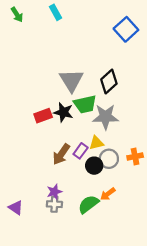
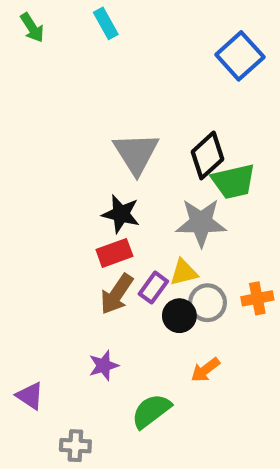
green trapezoid: (85, 104) -> (233, 181), moved
red rectangle: (43, 116) -> (114, 253), moved
gray cross: (54, 204) -> (75, 446), moved
green semicircle: (88, 204) -> (151, 411), moved

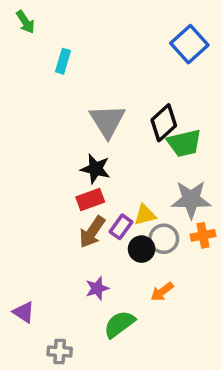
cyan rectangle: (106, 23) -> (63, 61), moved, turned 45
gray star: (201, 223) -> (191, 200), moved
purple star: (104, 366) -> (97, 288), moved

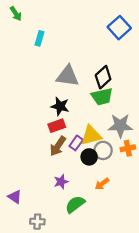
gray triangle: (107, 121) -> (68, 76), turned -50
green trapezoid: (184, 143) -> (102, 97), moved
yellow triangle: (145, 215) -> (91, 135), size x1.5

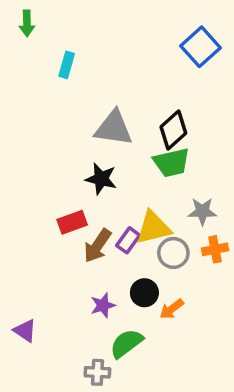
green arrow: (16, 14) -> (27, 23), turned 32
red rectangle: (57, 126) -> (72, 222), moved
gray star: (120, 126) -> (202, 211), size x0.7
black circle: (89, 157) -> (144, 293), moved
gray cross: (37, 222) -> (97, 372), moved

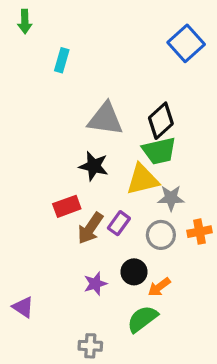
gray star: (202, 211) -> (171, 198), moved
yellow triangle: (153, 228) -> (142, 179), moved
green semicircle: (126, 343) -> (142, 319), moved

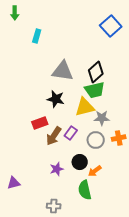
purple triangle: (23, 307) -> (14, 183), turned -48
green semicircle: (142, 319) -> (85, 190), turned -66

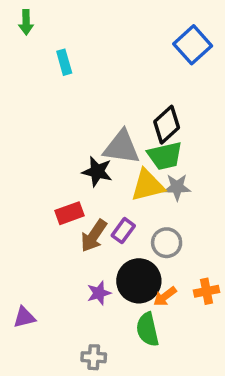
cyan rectangle: (37, 36) -> (64, 62), turned -32
gray triangle: (63, 71) -> (121, 147), moved
gray star: (102, 118) -> (177, 187), moved
orange cross: (119, 138) -> (207, 291), moved
black circle: (80, 162) -> (139, 281), size x1.6

